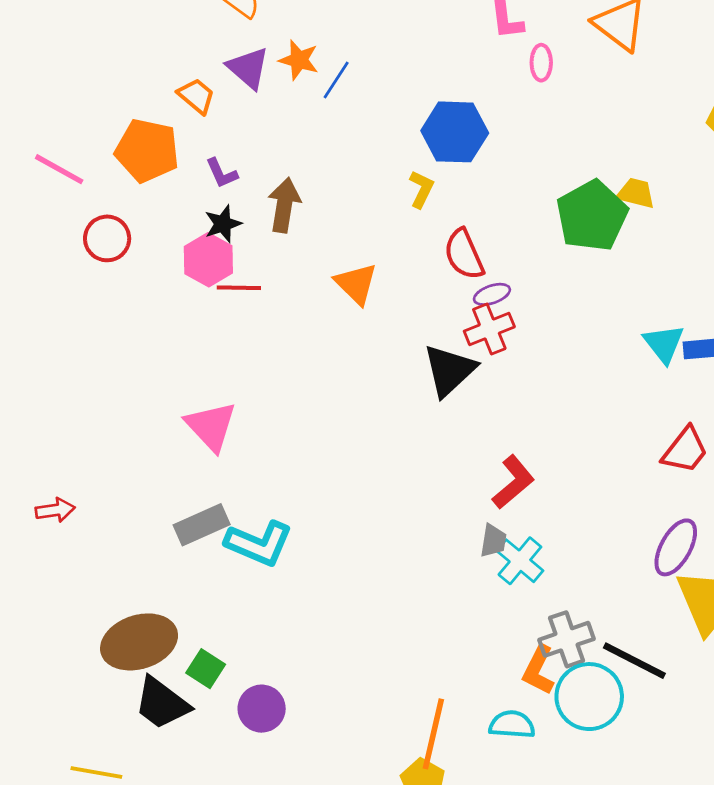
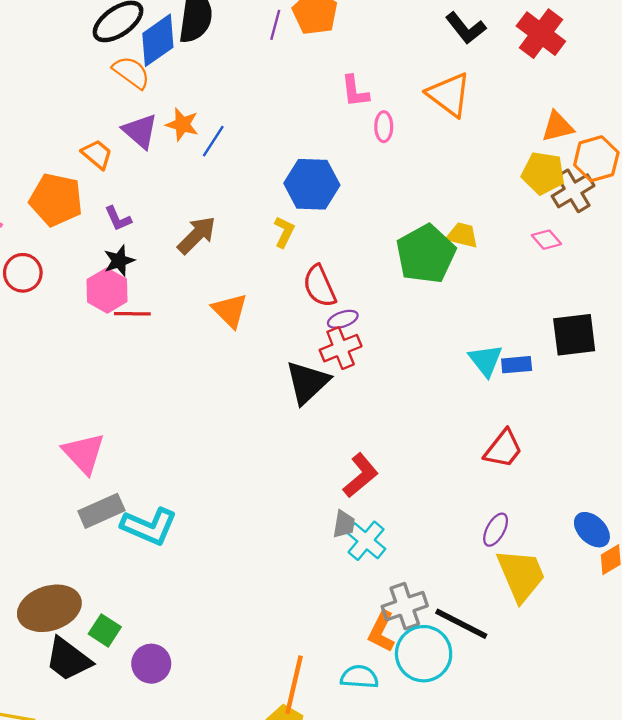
brown arrow: (284, 205) -> (197, 235), moved, turned 36
pink triangle: (211, 426) -> (84, 453), moved
purple ellipse: (676, 547) -> (496, 530), size x0.7

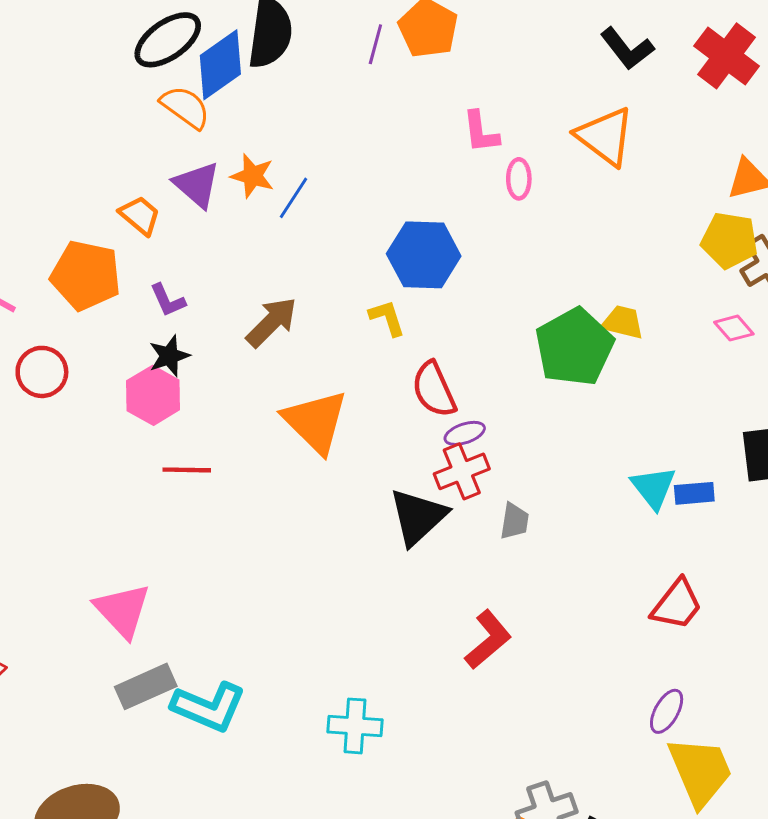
yellow L-shape: (284, 232) -> (387, 318), turned -44
orange triangle: (230, 310) -> (315, 422), size x1.4
red line: (132, 314) -> (187, 470), moved
gray trapezoid: (344, 524) -> (514, 521), moved
cyan cross: (366, 541) -> (355, 726), moved, turned -36

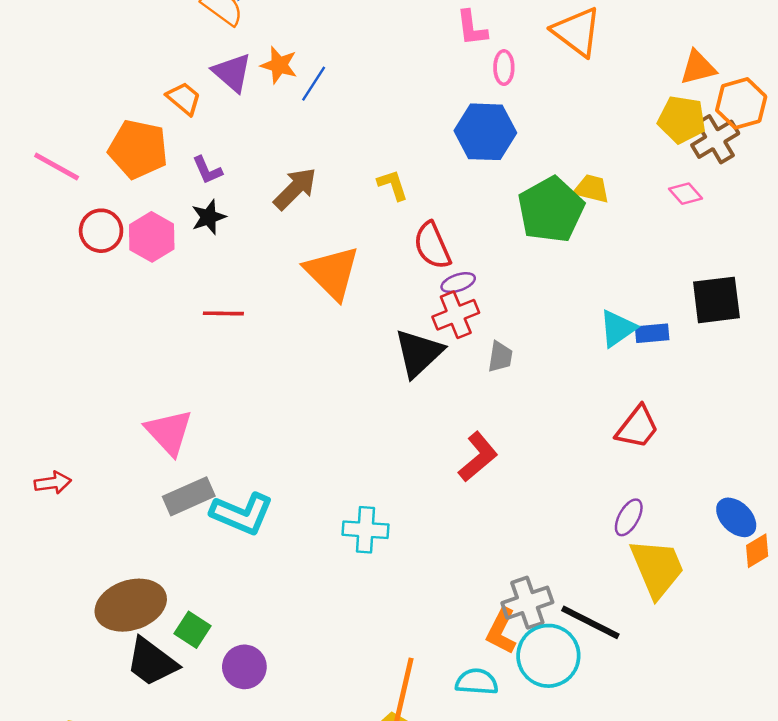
blue hexagon: (424, 255) -> (485, 132), moved
pink hexagon: (153, 395) -> (152, 237), moved
cyan triangle: (653, 488) -> (618, 328), turned 33

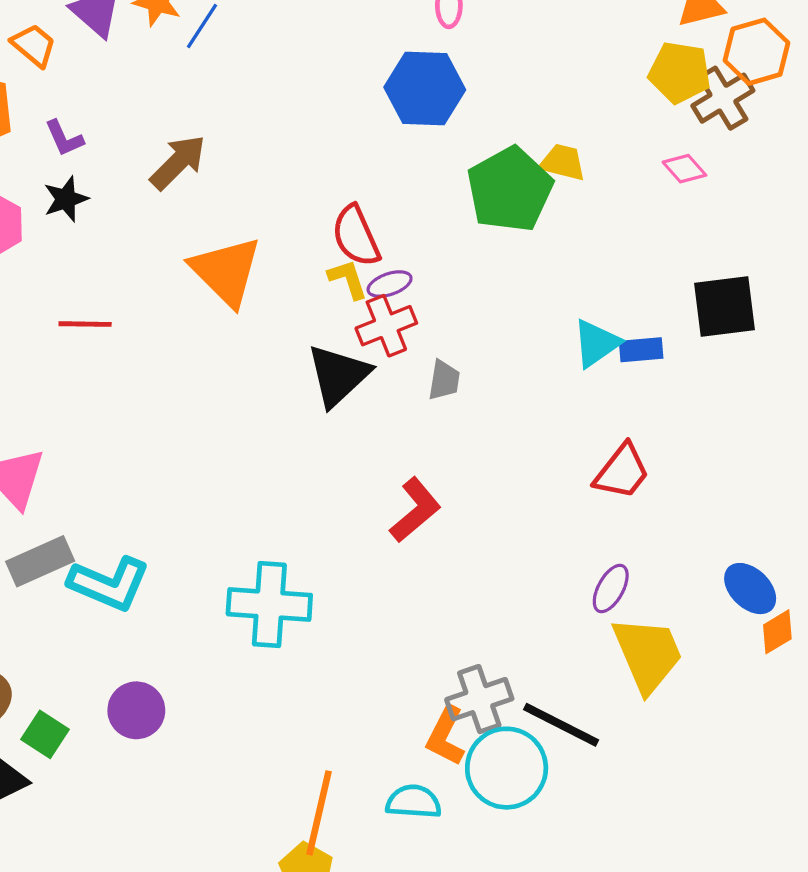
yellow L-shape: (393, 185) -> (348, 279), moved
cyan cross: (365, 530) -> (269, 605), size x1.4
purple circle: (244, 667) -> (136, 710), moved

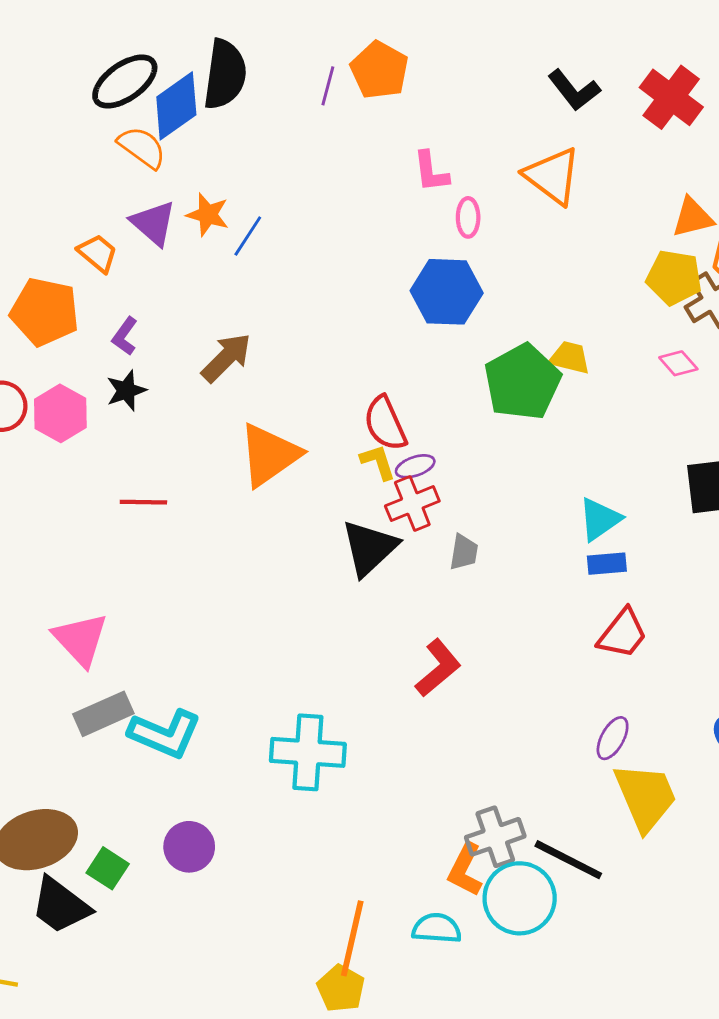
purple L-shape: (64, 138) -> (125, 336), turned 60
orange triangle: (226, 271) -> (269, 455), turned 40
blue rectangle: (641, 350) -> (607, 564), moved

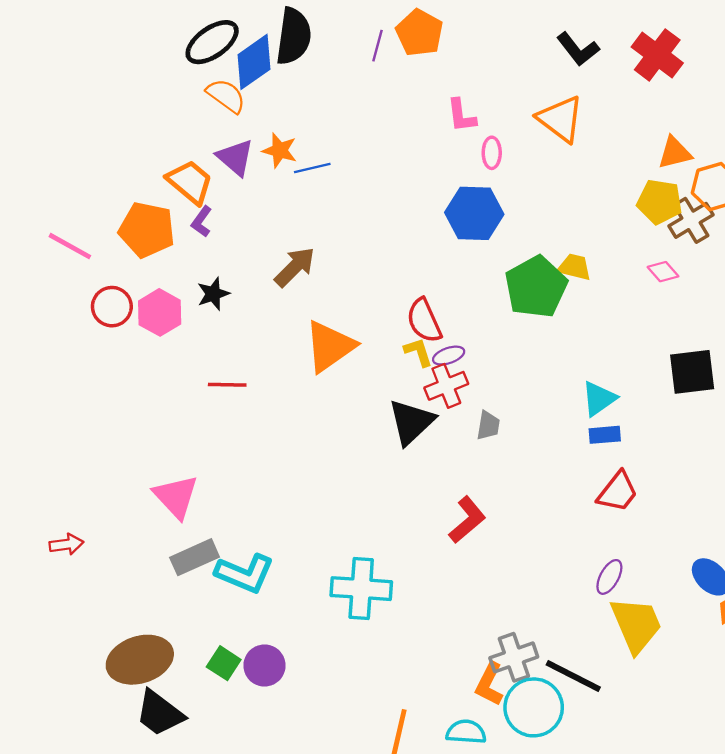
blue line: (248, 236) -> (312, 168), turned 44
orange trapezoid: (98, 253) -> (190, 182), size x1.4
purple L-shape: (125, 336) -> (202, 222), moved
green square: (108, 868) -> (224, 663), moved

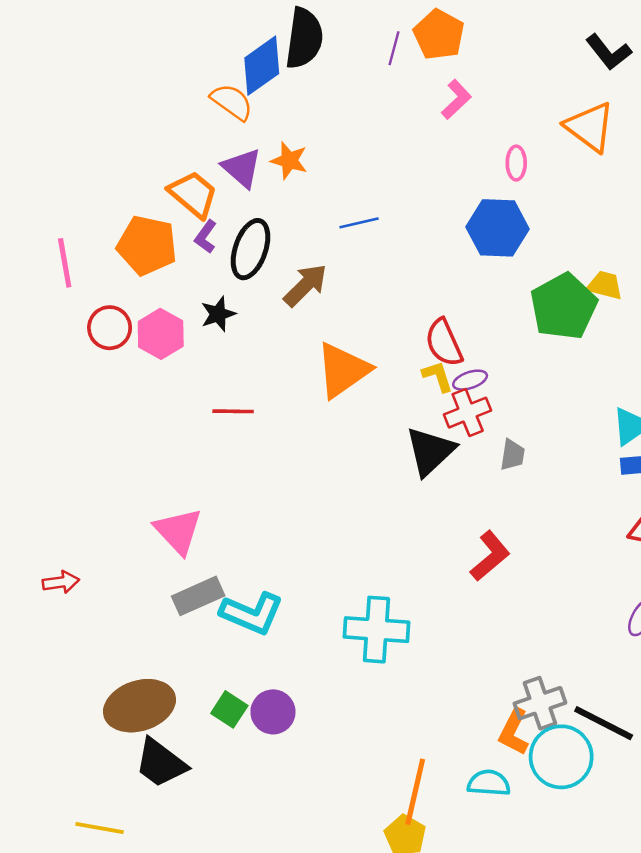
black ellipse: (212, 42) -> (251, 249), moved, turned -36
pink L-shape: (461, 116) -> (456, 99), moved, turned -126
blue line: (312, 168) -> (359, 223), moved
pink line: (70, 246) -> (65, 263), turned 51

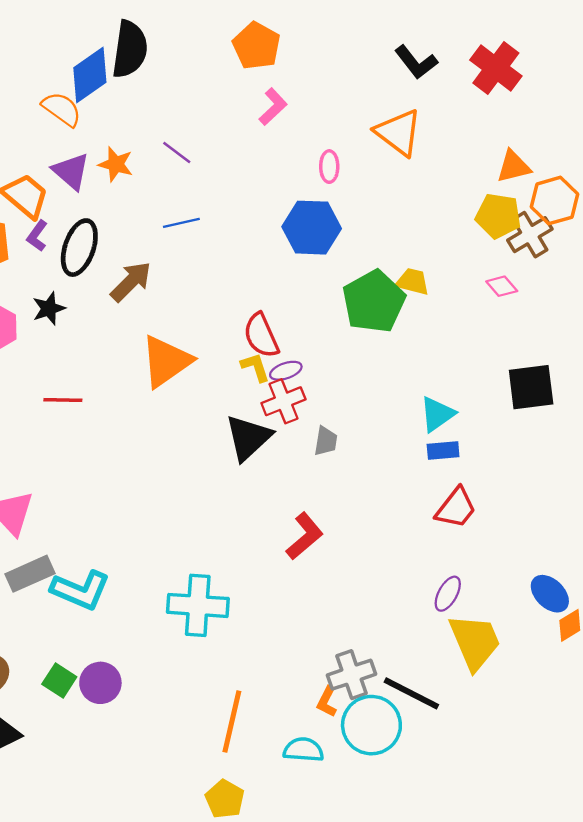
purple line: (394, 48) -> (177, 152), moved, turned -68
orange L-shape: (514, 732) -> (327, 702), size x0.7
orange line: (415, 792) -> (232, 722), moved

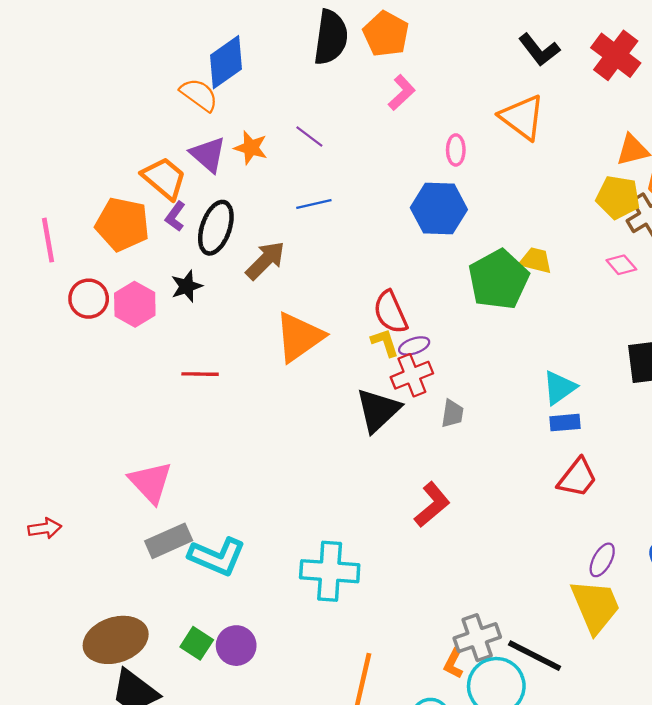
black semicircle: (130, 49) -> (331, 37), moved
purple ellipse: (448, 594) -> (602, 560), moved

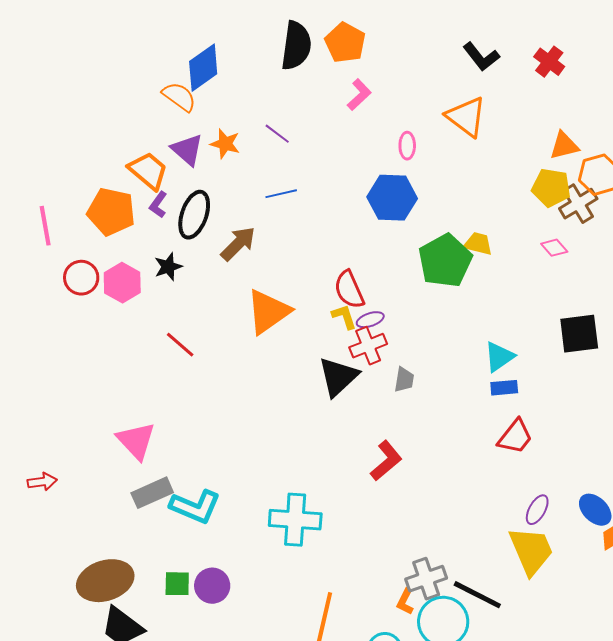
red cross: (616, 55) -> (549, 62), size x0.7
red line: (200, 374) -> (180, 345), turned 40
green square: (197, 643) -> (177, 584), turned -32

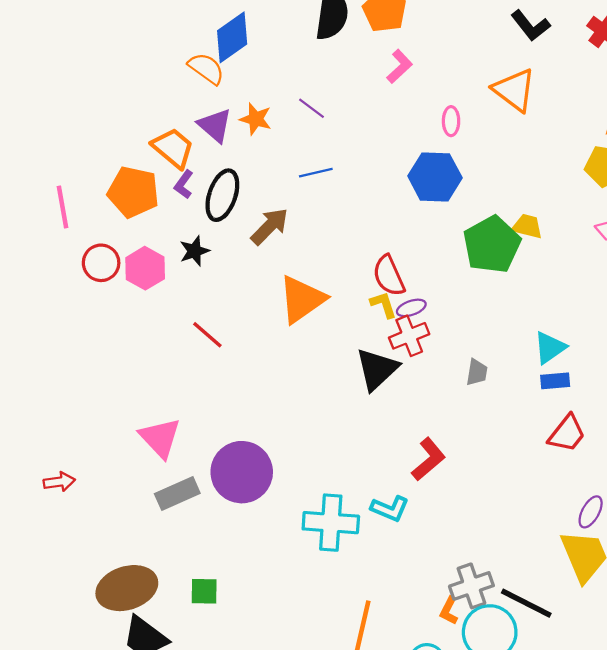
gray trapezoid: (404, 380) -> (477, 372), moved
cyan L-shape: (195, 507) -> (390, 509), moved, size x0.7
purple circle: (212, 586) -> (242, 472), moved, size x1.6

